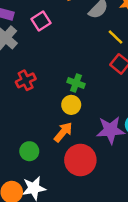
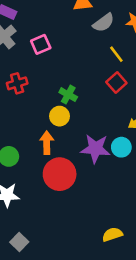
pink square: (41, 21) -> (41, 44), moved
orange arrow: (63, 132) -> (47, 143), turned -50

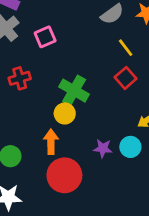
green cross: (68, 95) -> (74, 91), size x1.5
purple star: (95, 149) -> (103, 148), size x0.6

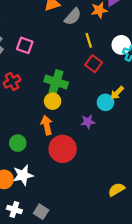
pink square: (45, 37) -> (25, 45), turned -35
yellow line: (126, 48) -> (89, 40), turned 32
cyan circle: (130, 147) -> (105, 102), moved

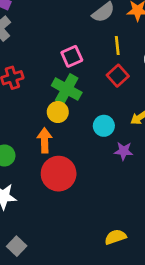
pink square: (25, 45) -> (72, 56), moved, turned 35
cyan circle: (105, 102) -> (104, 126), moved
purple star: (88, 122) -> (124, 151), moved

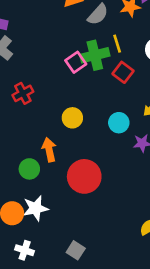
green cross: (67, 89) -> (95, 55), moved, turned -32
orange arrow: (45, 140) -> (49, 150), moved
gray square: (17, 246) -> (76, 250), moved

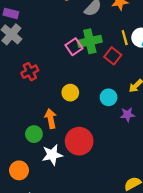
yellow line: (117, 44) -> (125, 38), moved
white star: (35, 208) -> (52, 155), moved

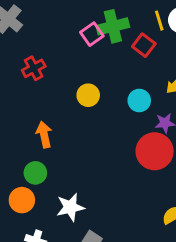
orange arrow: (51, 119) -> (44, 135), moved
green circle: (34, 134) -> (35, 173), moved
red circle: (79, 141) -> (155, 151), moved
white star: (52, 155) -> (70, 207), moved

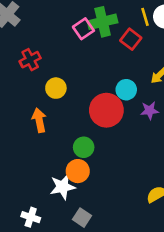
yellow circle: (88, 95) -> (56, 88), moved
red circle: (155, 151) -> (106, 110), moved
green circle: (35, 173) -> (84, 147), moved
orange circle: (22, 200) -> (78, 171), moved

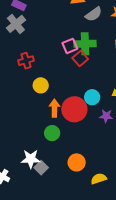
red square: (131, 39) -> (80, 59), moved
orange arrow: (39, 120) -> (54, 108), moved
orange circle: (78, 171) -> (77, 162), moved
gray square: (82, 218) -> (41, 168), moved

